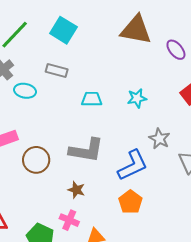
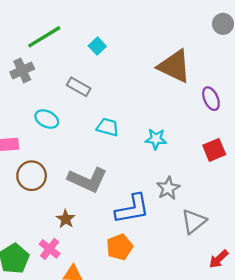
cyan square: (63, 30) -> (97, 46), size x0.6
cyan ellipse: (25, 91) -> (47, 119), moved

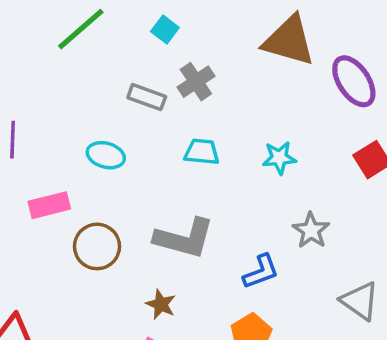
gray cross: (22, 70) -> (196, 82), moved
purple ellipse: (211, 99) -> (354, 81), size x1.4
blue L-shape: (132, 209) -> (261, 272), size x0.7
gray triangle: (194, 221) -> (360, 301), moved, turned -36

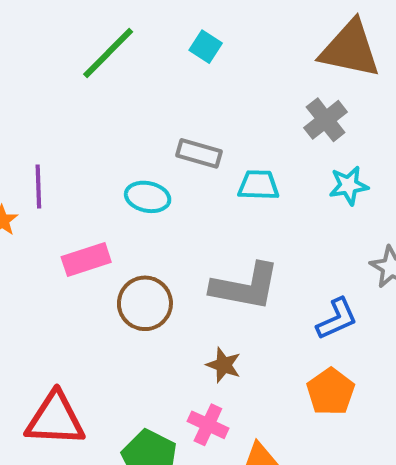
gray cross: (196, 82) -> (326, 120), moved
gray rectangle: (147, 97) -> (199, 153), moved

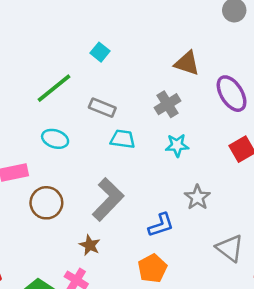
brown triangle: (350, 49) -> (187, 63), size x0.7
green line: (108, 53) -> (54, 88), moved
gray rectangle: (199, 153) -> (102, 108), moved
gray L-shape: (245, 287) -> (108, 199), turned -63

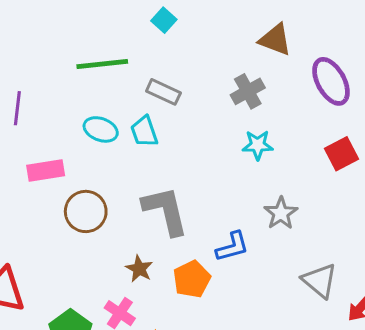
green line: (54, 88) -> (102, 64), turned 30
cyan trapezoid: (123, 139) -> (144, 132), moved, turned -120
gray L-shape: (108, 199) -> (165, 211), turned -60
orange pentagon: (152, 268) -> (192, 279), moved

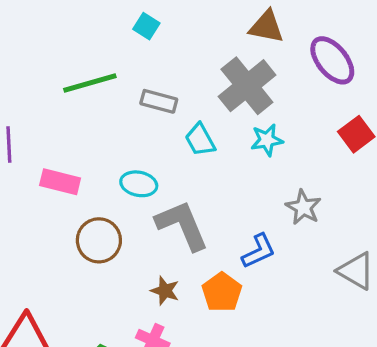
gray cross: (248, 91) -> (247, 86), size x1.6
cyan ellipse: (101, 129) -> (139, 184), moved
cyan trapezoid: (144, 132) -> (200, 140), moved
pink rectangle: (46, 170) -> (60, 182), moved, turned 33

